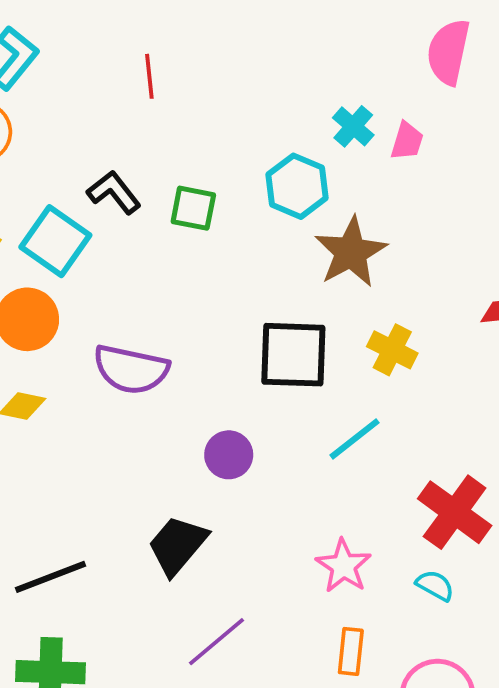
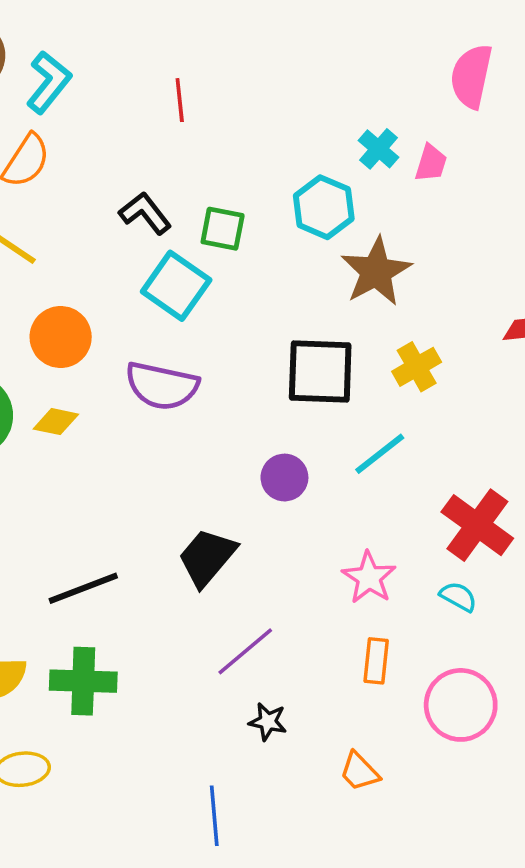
cyan square: (55, 241) -> (176, 286), moved
yellow cross: (392, 350) -> (417, 367), turned 33
purple circle: (229, 455) -> (284, 478), moved

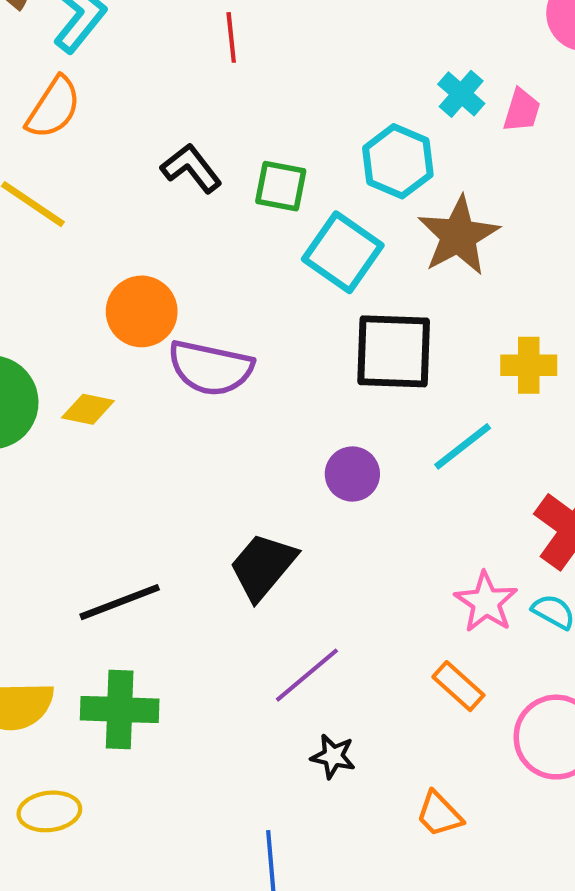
cyan square: (176, 286) -> (343, 252), moved
orange circle: (61, 337) -> (142, 311), moved
yellow cross: (417, 367) -> (529, 365), moved, turned 30
pink star: (369, 578) -> (486, 602), moved
orange rectangle: (376, 661) -> (458, 686), turned -54

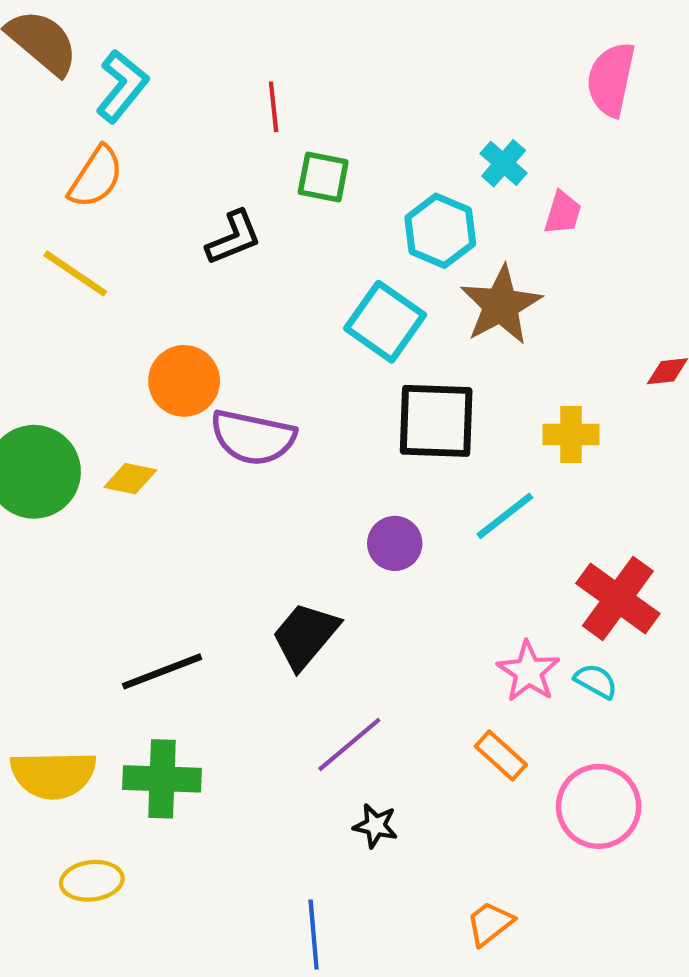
pink trapezoid: (522, 110) -> (563, 213), moved
black L-shape: (191, 168) -> (234, 238), turned 106
green square: (281, 186) -> (323, 177), moved
orange trapezoid: (439, 814) -> (490, 924), moved, turned 96

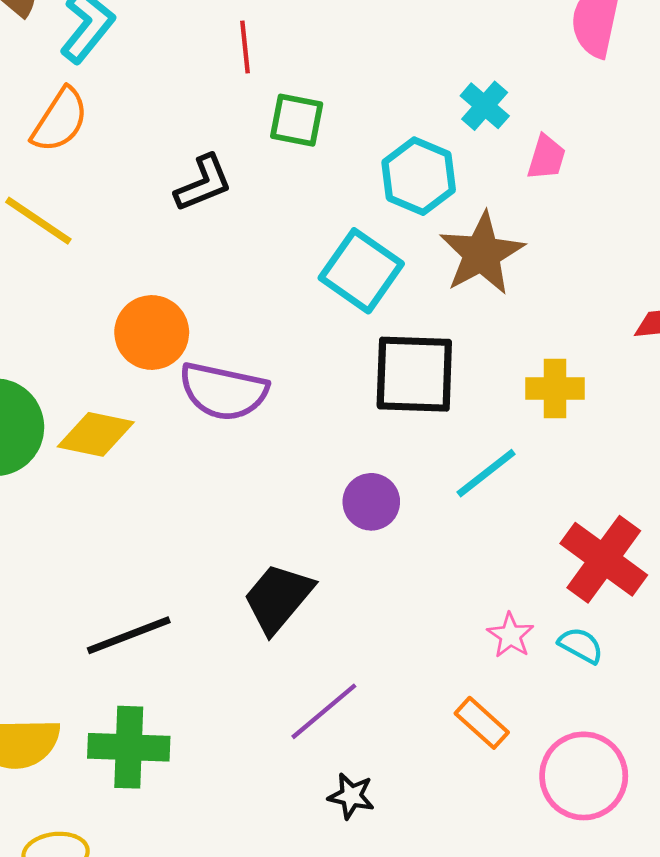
yellow diamond: (130, 479) -> (96, 434), size x1.4
pink star: (528, 671) -> (510, 635), size x0.7

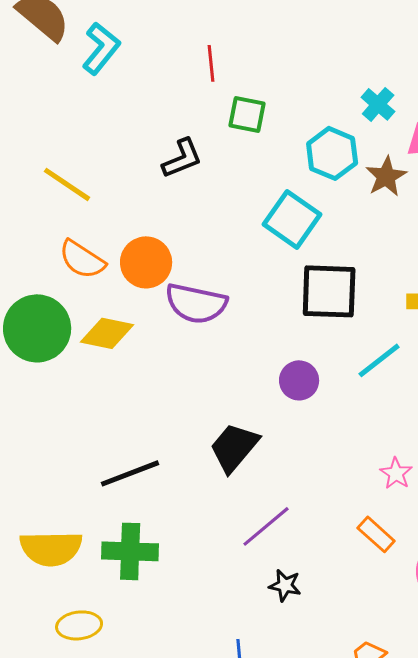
orange semicircle: (60, 120) -> (82, 259), moved, turned 90
brown star: (482, 254) -> (386, 176), moved, size x0.7

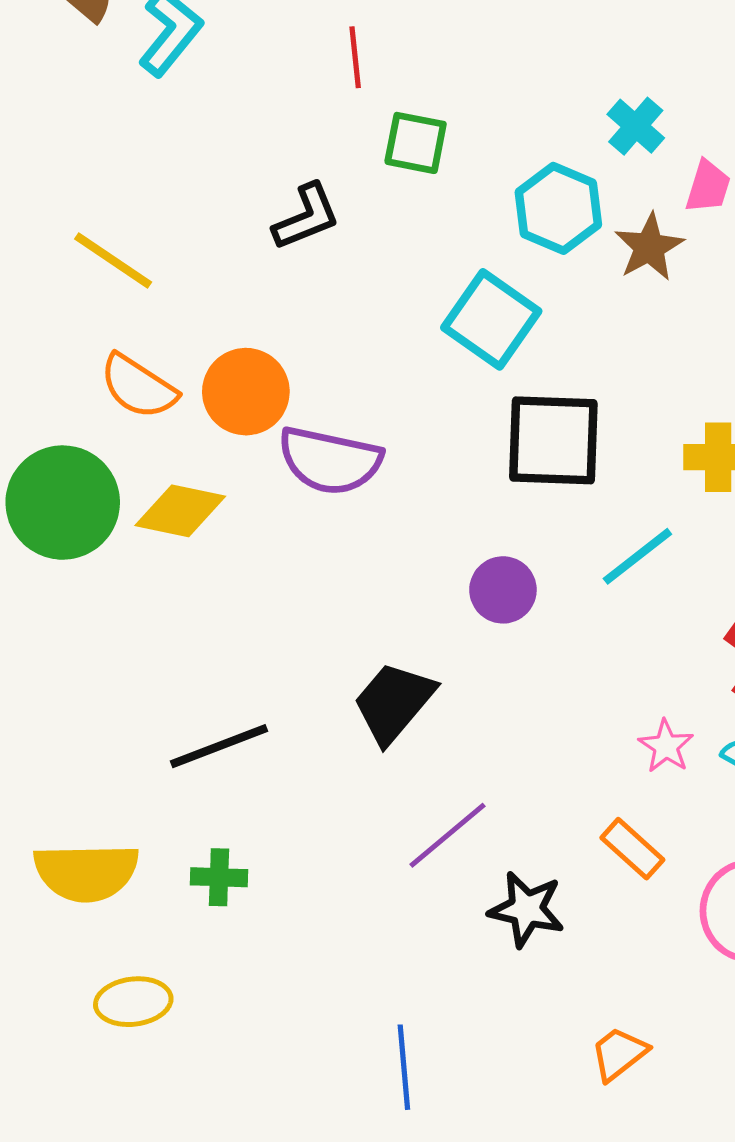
green cross: (130, 551) -> (219, 877), size x0.6
black star: (285, 585) -> (527, 909), moved, size x1.4

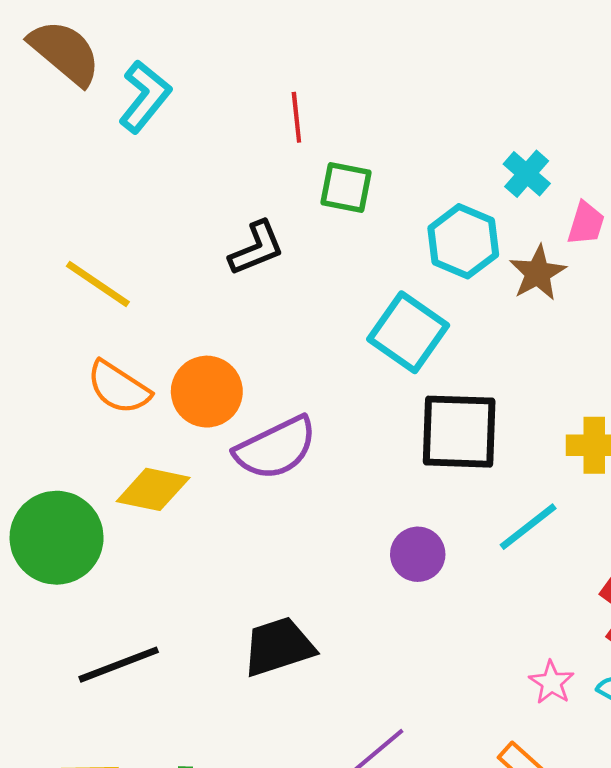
purple semicircle: (330, 461) -> (276, 448), turned -38
green circle: (63, 503) -> (57, 538), moved
black trapezoid: (394, 702) -> (278, 647), moved, turned 32
black line: (219, 746) -> (119, 665), moved

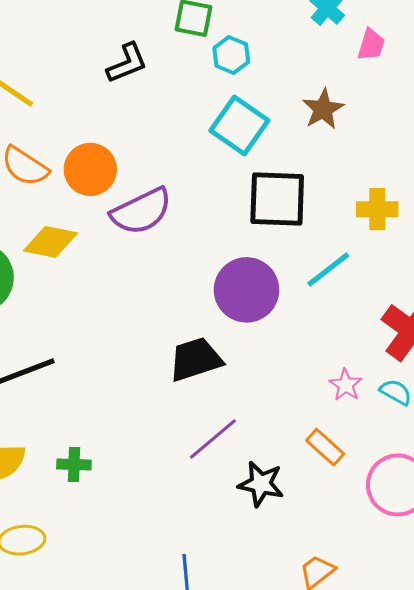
cyan hexagon: (463, 241) -> (231, 55), moved, size x0.7
brown star: (538, 273) -> (323, 109), moved
purple circle: (418, 554) -> (247, 290), size x1.6
black trapezoid: (278, 647) -> (195, 359), moved

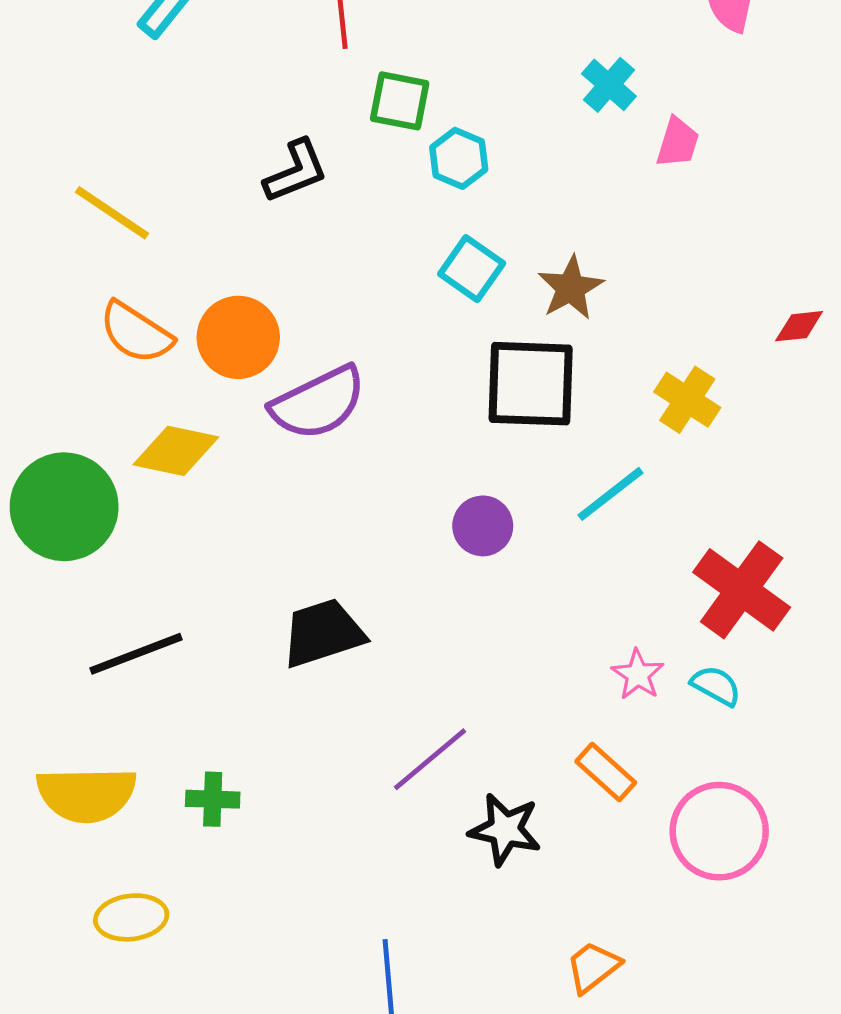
brown star: (323, 109) -> (571, 288), moved
cyan square: (239, 125) -> (472, 269), size x0.7
yellow cross: (377, 209) -> (687, 400), turned 33
purple circle: (247, 290) -> (483, 526), size x0.6
black trapezoid: (195, 359) -> (323, 633), moved

